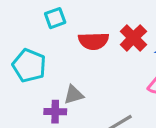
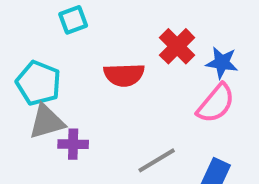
red semicircle: (94, 41) -> (124, 75), moved
gray triangle: (74, 95) -> (47, 122), moved, size x1.4

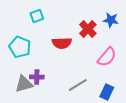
blue star: (222, 63) -> (111, 20), moved
gray triangle: (47, 122) -> (24, 84), moved

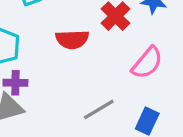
purple cross: (37, 77) -> (15, 83), moved

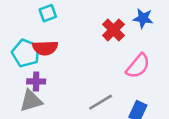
red semicircle: (72, 39) -> (45, 48), moved

